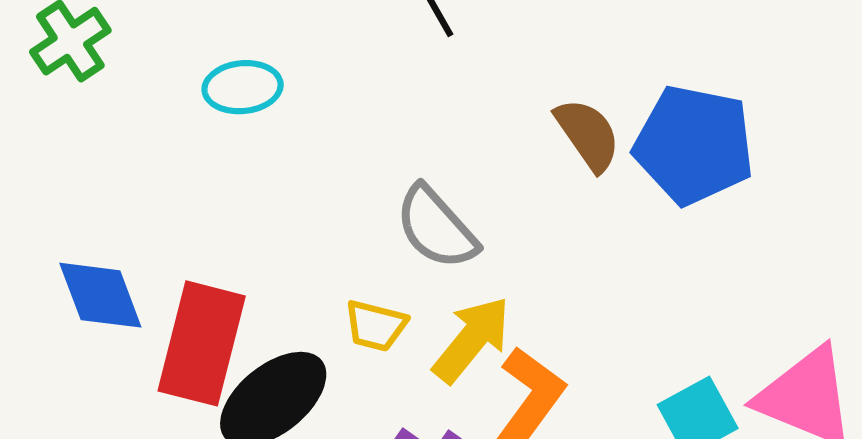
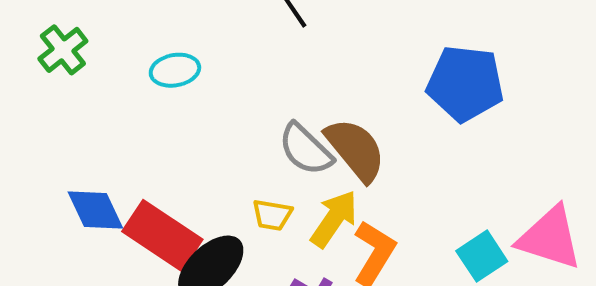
brown semicircle: (588, 135) -> (355, 150), moved, size x1.4
red rectangle: (202, 343) -> (162, 235), turned -66

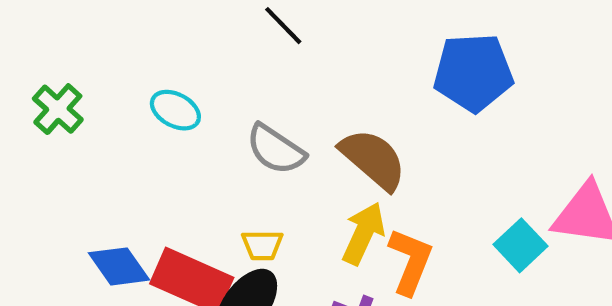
cyan ellipse: (175, 70) -> (175, 110), turned 48
gray semicircle: (306, 149) -> (276, 149), moved
yellow trapezoid: (272, 215) -> (262, 245), moved

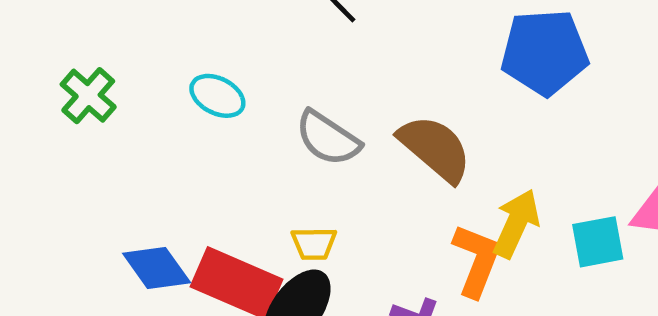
yellow arrow: (363, 233) -> (516, 224), moved
cyan square: (521, 245) -> (598, 242), turned 33

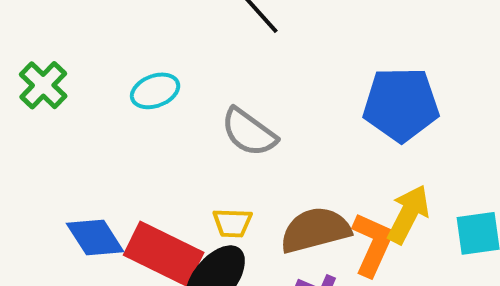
blue pentagon: (544, 52) -> (401, 104), moved
cyan ellipse: (217, 96) -> (155, 91), turned -51
brown semicircle: (435, 148) -> (315, 230), moved, turned -58

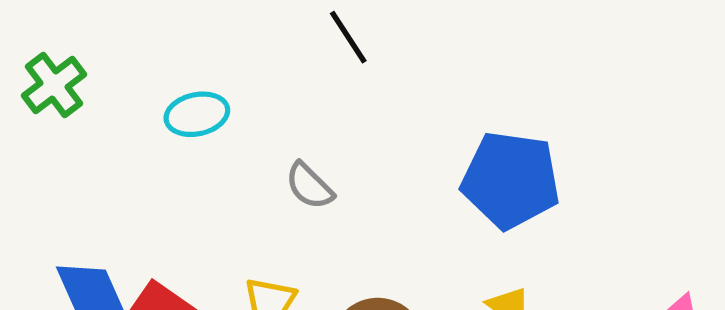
gray semicircle: (249, 132) -> (309, 186), size x0.7

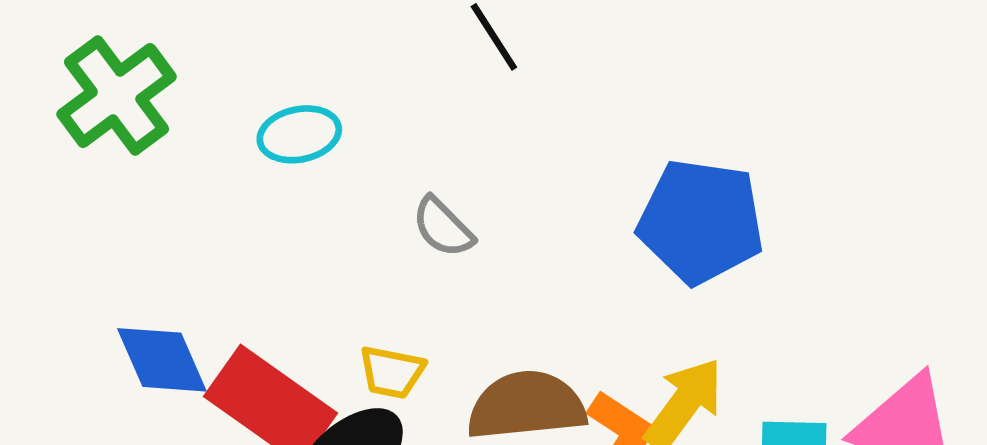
green cross: (54, 85) -> (117, 95), size x1.4

